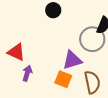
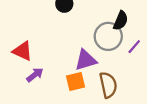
purple arrow: (27, 73) -> (35, 75), turned 35
orange square: (63, 79) -> (76, 82), turned -36

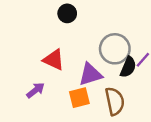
black semicircle: (121, 21) -> (128, 67), moved
red triangle: (23, 51) -> (54, 60), moved

